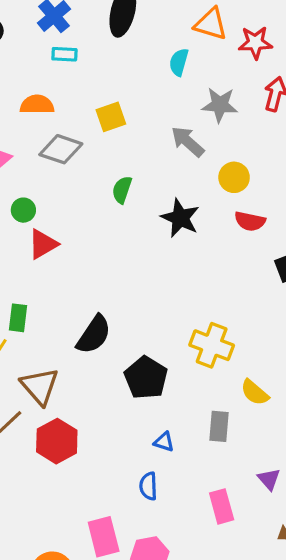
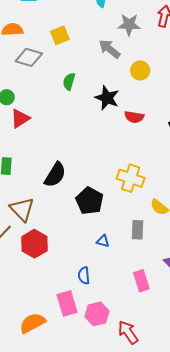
red semicircle: (250, 221) -> (134, 117), moved
blue semicircle: (148, 486) -> (84, 276), moved

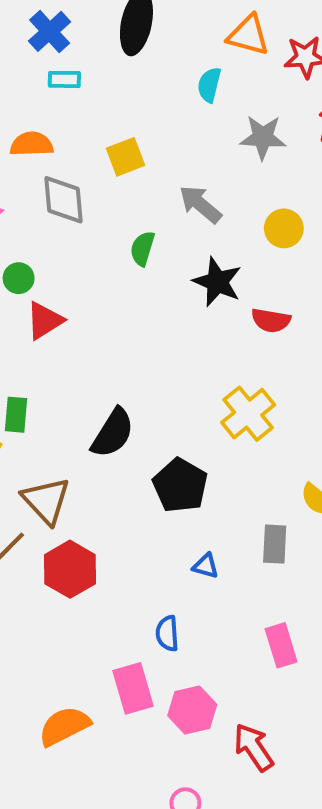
gray arrow: (110, 49) -> (200, 204), moved
gray diamond: (29, 57) -> (63, 200), turned 68
yellow cross: (131, 178) -> (248, 414), moved, turned 32

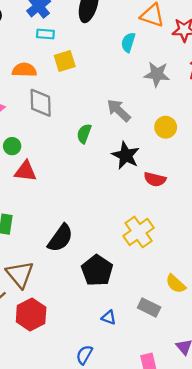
yellow square: (125, 157) -> (65, 61), moved
red triangle: (45, 321) -> (25, 171), turned 35
gray rectangle: (275, 544) -> (149, 307), turned -70
blue semicircle: (167, 633) -> (84, 355), turned 30

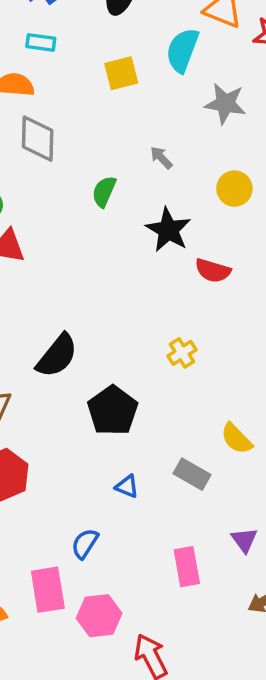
cyan rectangle: (45, 34) -> (41, 42), moved
cyan semicircle: (128, 42) -> (182, 50), size x1.4
yellow square: (65, 61) -> (121, 73), moved
gray arrow: (119, 110) -> (161, 158), size x0.6
yellow cross: (139, 232) -> (182, 353), size x0.6

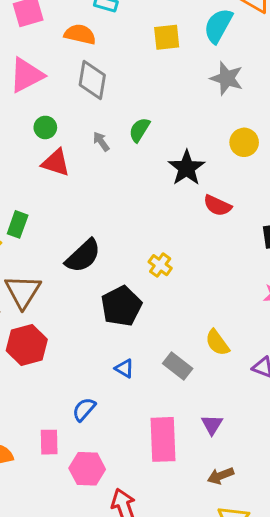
gray star: (225, 104) -> (227, 78), moved
gray arrow: (161, 158) -> (101, 142), moved
yellow cross: (182, 353) -> (160, 265), moved, turned -30
pink rectangle: (187, 567) -> (163, 439), size x1.4
pink rectangle: (48, 590) -> (49, 442), size x0.7

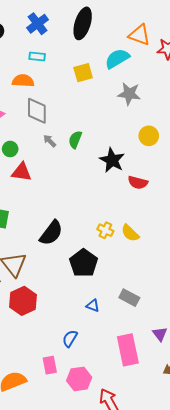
cyan semicircle: (218, 26) -> (117, 59), turned 40
gray arrow: (101, 142) -> (50, 141), moved
yellow semicircle: (217, 343) -> (130, 233), moved

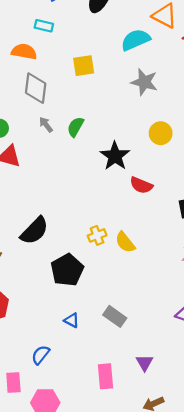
yellow square: (83, 73) -> (84, 66), moved
yellow cross: (105, 230) -> (97, 235), turned 35
pink rectangle: (128, 350) -> (105, 376), size x0.7

